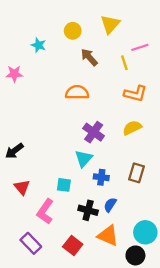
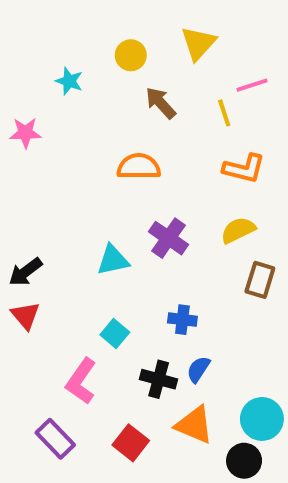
cyan triangle: (84, 159) -> (113, 260), moved, turned 36
brown rectangle: (137, 173) -> (260, 280), moved
cyan square: (64, 185) -> (115, 334), turned 32
red triangle: (22, 187) -> (25, 316), moved

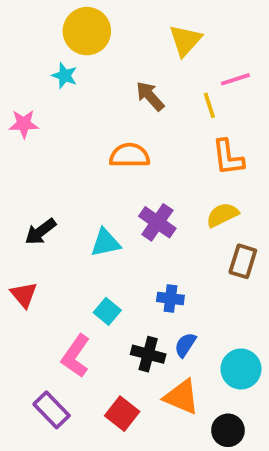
yellow circle: (131, 55) -> (87, 31), moved, size x1.6
orange L-shape: (244, 169) -> (228, 157), turned 69
black arrow: (25, 272) -> (40, 232), moved
cyan circle: (262, 419) -> (241, 369), moved

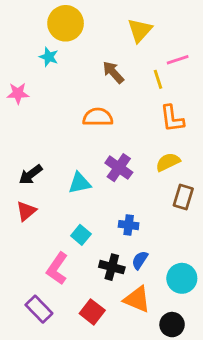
red triangle: (24, 295) -> (26, 211), moved, turned 30

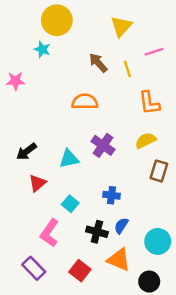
yellow line: (158, 79) -> (127, 69), moved
red triangle: (26, 211) -> (37, 183), moved

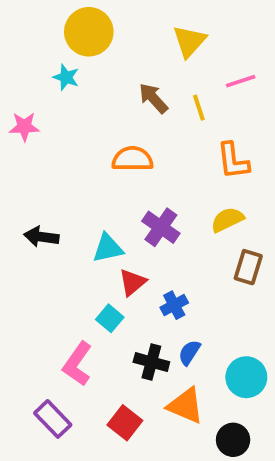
black arrow: (26, 151) -> (41, 237), turned 45
red triangle: (37, 183) -> (132, 282), moved
blue cross: (112, 195) -> (174, 305), turned -35

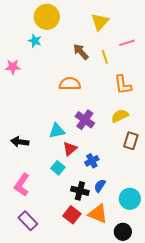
black arrow: (41, 237) -> (20, 142), moved
pink L-shape: (77, 364) -> (22, 185), moved
red square: (125, 423) -> (72, 215), moved

